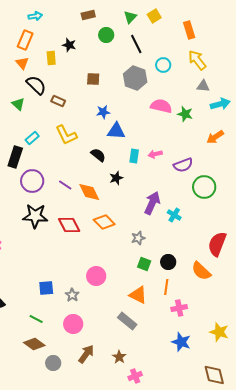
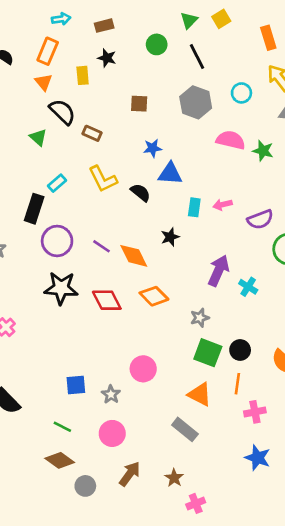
brown rectangle: (88, 15) -> (104, 26), moved
cyan circle: (163, 65) -> (241, 93), moved
black semicircle: (98, 155) -> (140, 193), moved
green square: (144, 264) -> (208, 353), size x1.5

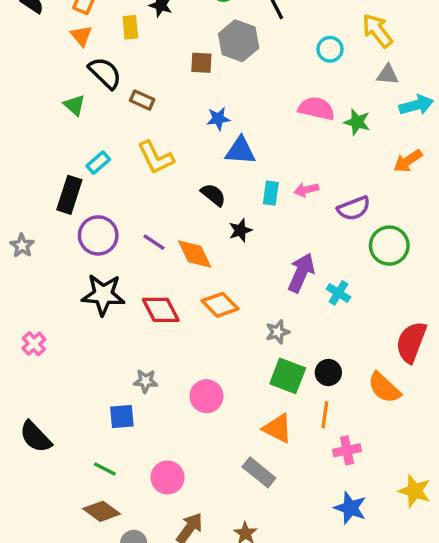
gray hexagon: (196, 102) -> (239, 41), moved
black semicircle: (140, 193) -> (213, 195), moved
gray star: (111, 394) -> (146, 381), moved, turned -30

